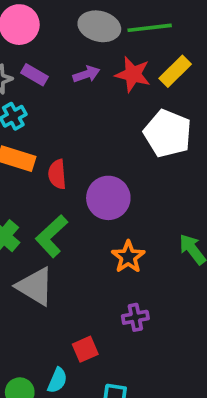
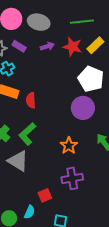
gray ellipse: (99, 26) -> (39, 22), moved
purple circle: (108, 198) -> (83, 108), moved
purple cross: (135, 317) -> (72, 178), size x1.5

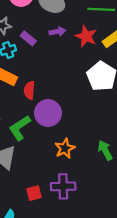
purple rectangle: (19, 46) -> (28, 38), moved
purple circle: (83, 108) -> (48, 113), moved
red square: (45, 195) -> (34, 193), moved

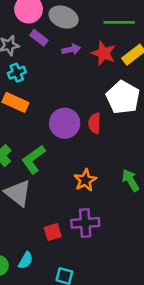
purple rectangle: (28, 38) -> (39, 38), moved
red semicircle: (29, 90) -> (94, 123), moved
purple circle: (48, 113) -> (65, 123), moved

